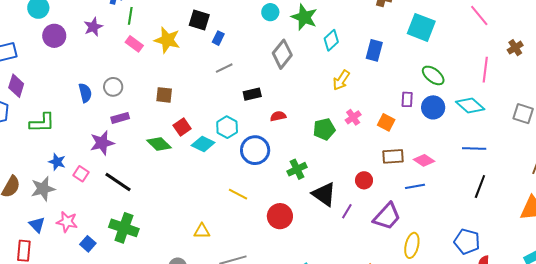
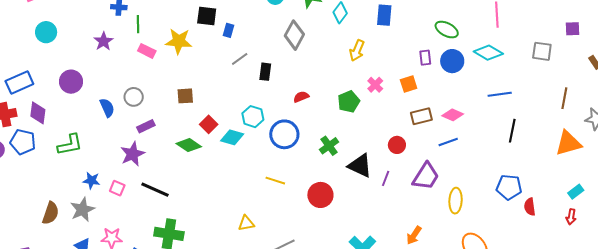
purple circle: (54, 36) -> (71, 82), moved
black rectangle: (252, 94) -> (265, 72), moved, turned -60
orange square: (386, 122) -> (409, 84), turned -36

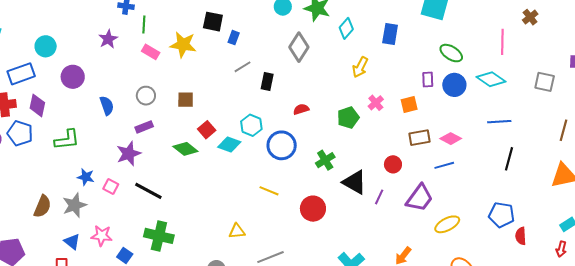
cyan circle: (46, 32) -> (46, 46), moved
gray circle: (134, 97) -> (146, 96), moved
yellow ellipse: (456, 201) -> (447, 224), turned 55

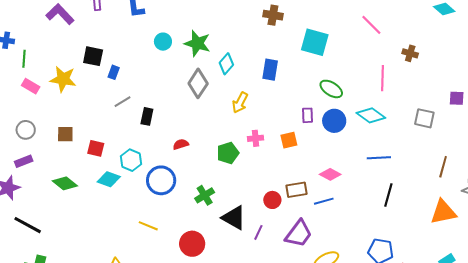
brown cross: (530, 17) -> (410, 53), turned -35
gray diamond: (299, 47) -> (198, 83), moved
pink cross: (376, 103) -> (256, 138), turned 35
red square: (207, 130) -> (96, 148), moved, turned -36
brown rectangle: (419, 138) -> (297, 190), moved

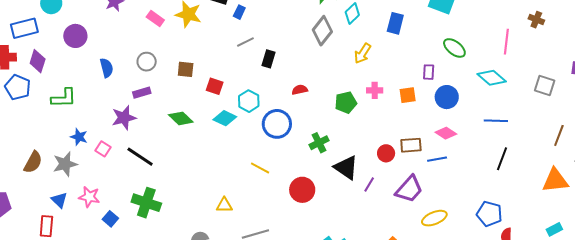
blue circle: (334, 121) -> (447, 97), moved

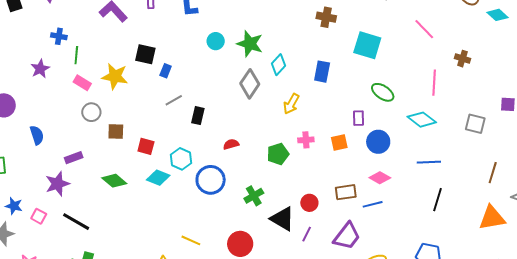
gray circle: (147, 62) -> (91, 112), moved
red circle: (386, 153) -> (309, 203), moved
yellow line: (260, 168) -> (191, 240), moved

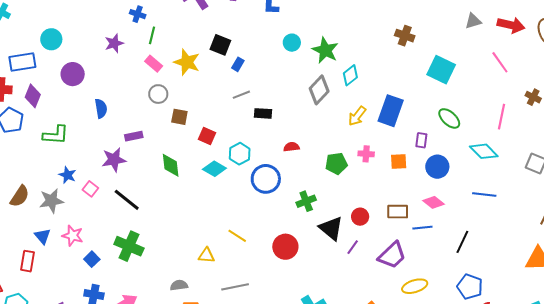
blue rectangle: (322, 72) -> (391, 111), moved, size x1.4
black rectangle: (198, 116) -> (263, 113), turned 72
green diamond: (114, 181) -> (171, 165), turned 35
black line: (438, 200) -> (462, 242), moved

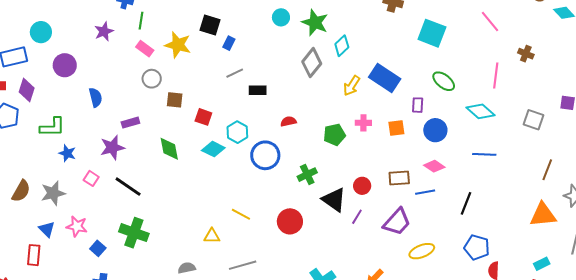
blue rectangle: (391, 111) -> (385, 78), turned -72
blue star: (67, 175) -> (67, 153), moved

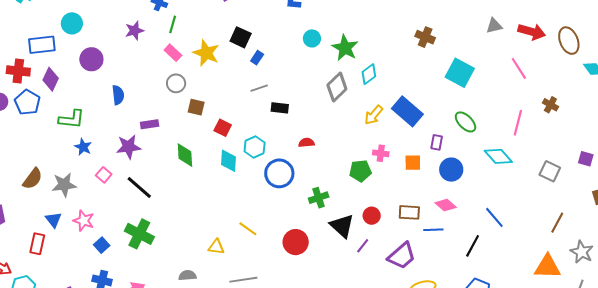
green pentagon: (334, 135) -> (360, 171), moved
cyan diamond: (213, 149) -> (229, 161), turned 60
blue line: (484, 154) -> (494, 217), moved, turned 40

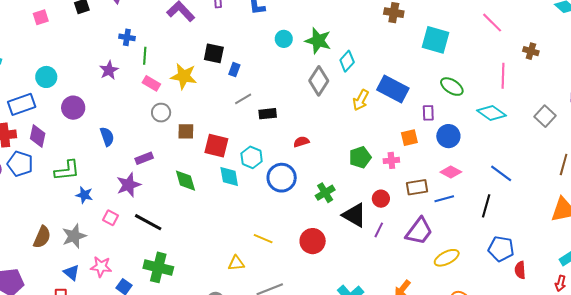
red square: (223, 128) -> (216, 146), size x1.4
pink cross: (381, 153) -> (391, 160), moved
gray square: (550, 171) -> (545, 116), turned 30

